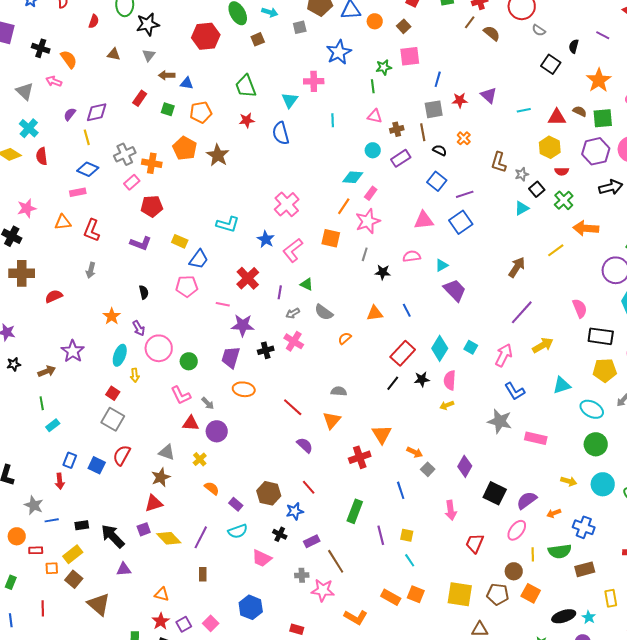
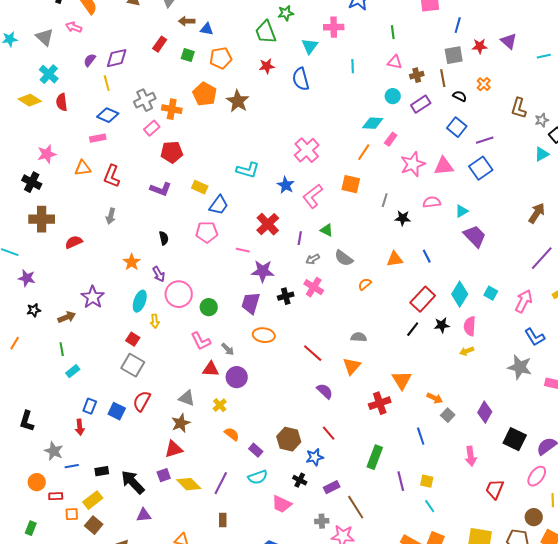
green star: (384, 67) -> (286, 13), moved
pink star: (368, 221) -> (413, 164), moved

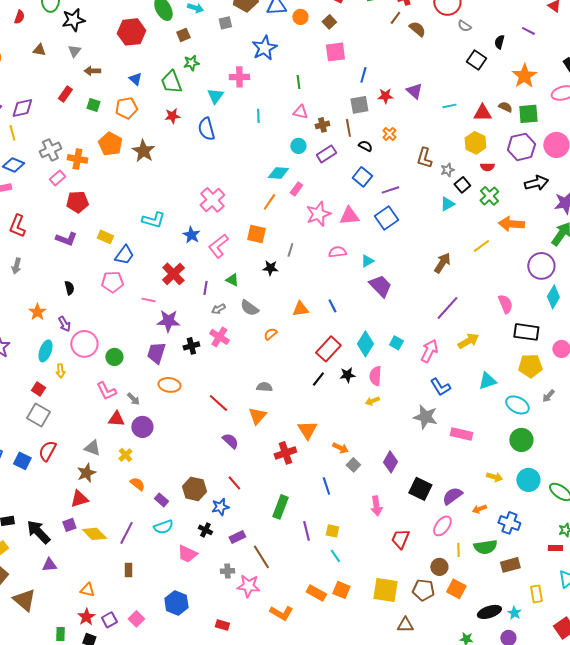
blue triangle: (207, 29) -> (135, 79), moved, turned 32
black star: (403, 218) -> (270, 268), moved

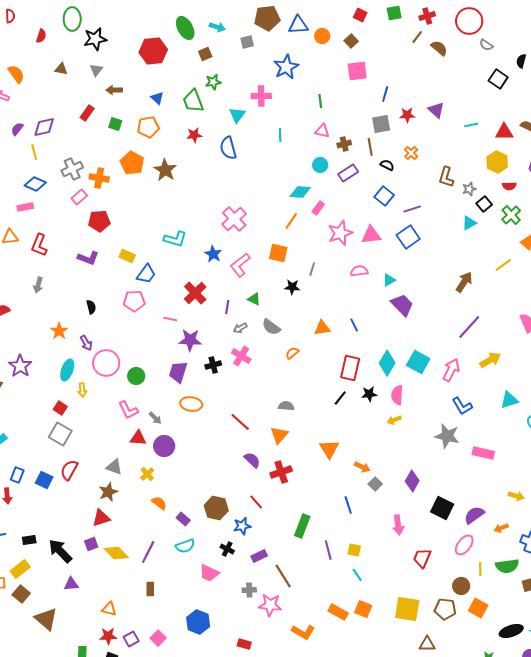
cyan square: (396, 343) -> (418, 362), size x1.6
red rectangle: (328, 349) -> (350, 368), turned -30
red cross: (285, 453) -> (281, 472), moved
red star: (86, 617) -> (108, 636), turned 30

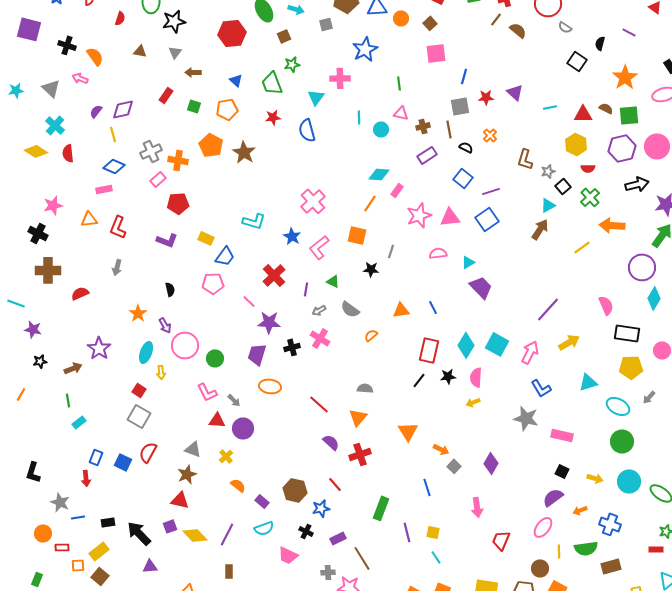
cyan circle: (320, 165) -> (381, 129), moved
brown arrow: (464, 282) -> (540, 229), moved
pink line: (170, 319) -> (249, 301), turned 32
black square: (442, 508) -> (562, 471), moved, size x0.6
red triangle: (101, 518) -> (180, 500), turned 30

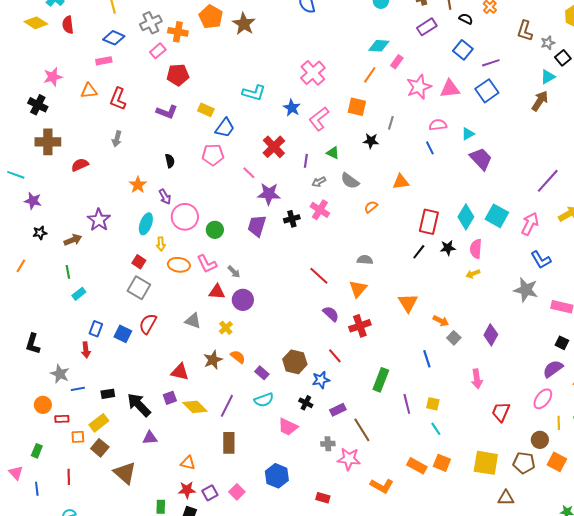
blue line: (433, 307) -> (430, 148), moved
orange ellipse: (270, 386) -> (179, 265), moved
brown star: (187, 474) -> (213, 360), moved
brown rectangle: (229, 571) -> (229, 443), size x1.5

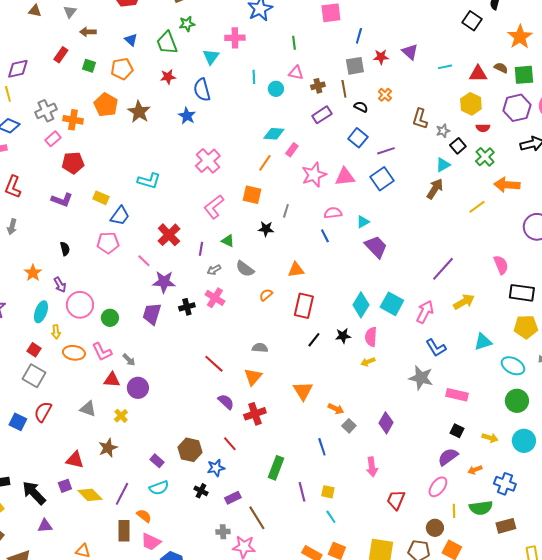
blue star: (292, 108) -> (187, 116), moved
red rectangle: (429, 222) -> (304, 306), moved
orange semicircle: (238, 357) -> (144, 516), moved
pink trapezoid: (288, 427) -> (151, 542), moved

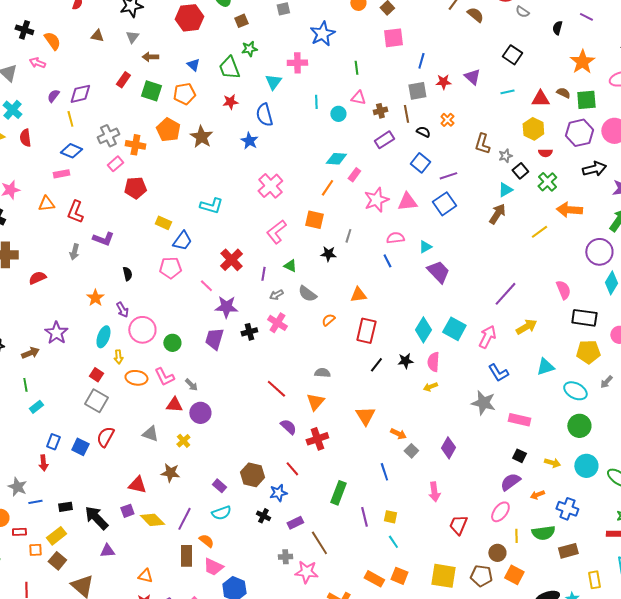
black square: (472, 21) -> (512, 55), moved
green square: (89, 66) -> (151, 91), size x1.5
purple L-shape: (62, 200) -> (103, 239), moved
brown star: (108, 448) -> (170, 473), turned 30

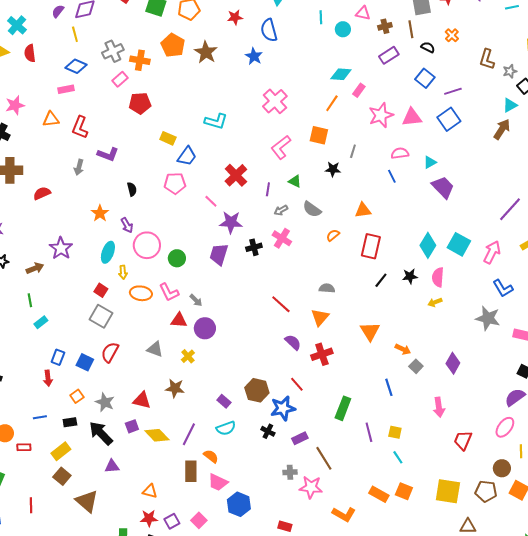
gray star: (17, 487) -> (105, 402), moved
blue star: (278, 493) -> (283, 408), size x1.4
orange square: (35, 550) -> (77, 396), moved, turned -32

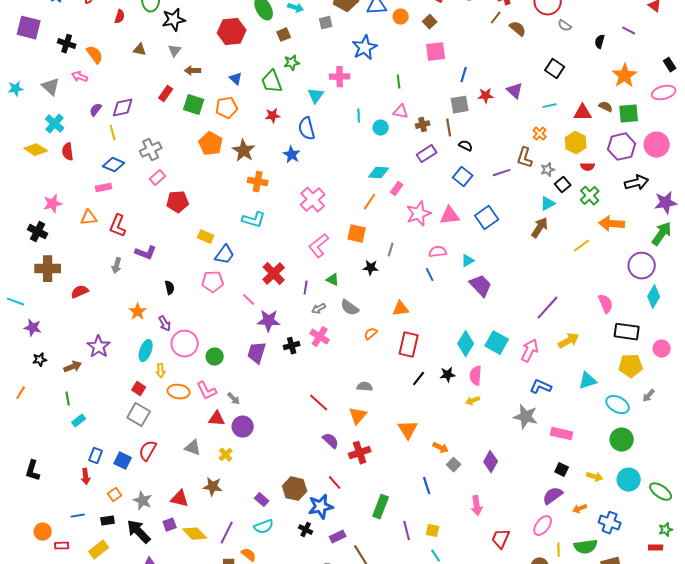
orange cross: (452, 35) -> (540, 134), moved
orange cross: (140, 60) -> (258, 182), moved
purple line: (453, 91) -> (502, 173), moved
blue L-shape: (503, 288) -> (541, 387), turned 145

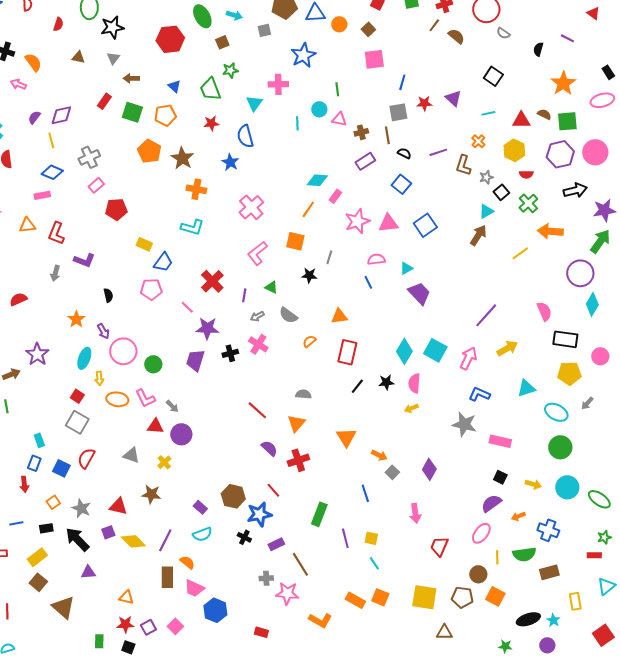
cyan circle: (381, 128) -> (319, 109), moved
purple line: (502, 173) -> (438, 152), moved
cyan rectangle: (79, 421) -> (39, 440), moved, turned -72

